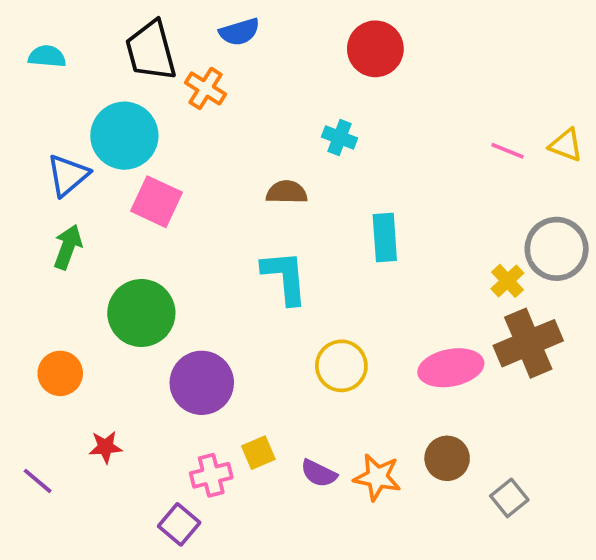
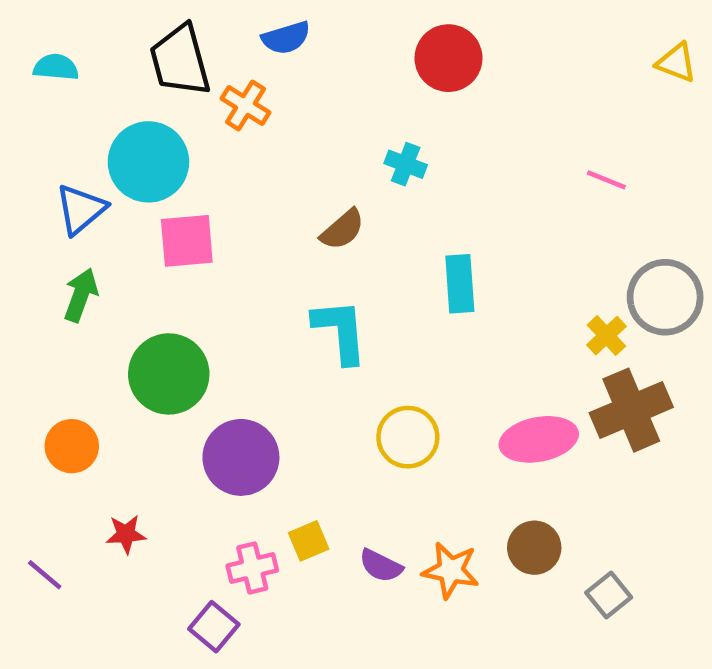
yellow triangle: (566, 145) -> (676, 63), moved
brown semicircle: (287, 192) -> (342, 230), turned 138
pink square: (156, 202) -> (187, 241), turned -30

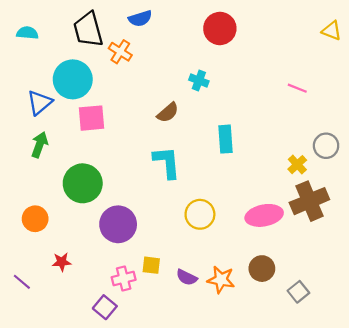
gray circle: (665, 297) -> (326, 146), size x0.7
yellow square: (309, 541) -> (151, 265), turned 30

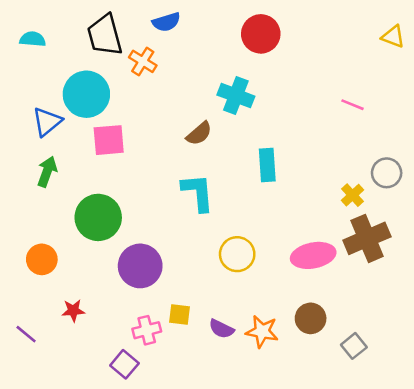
cyan cross: (199, 80) -> (236, 96), size x1.5

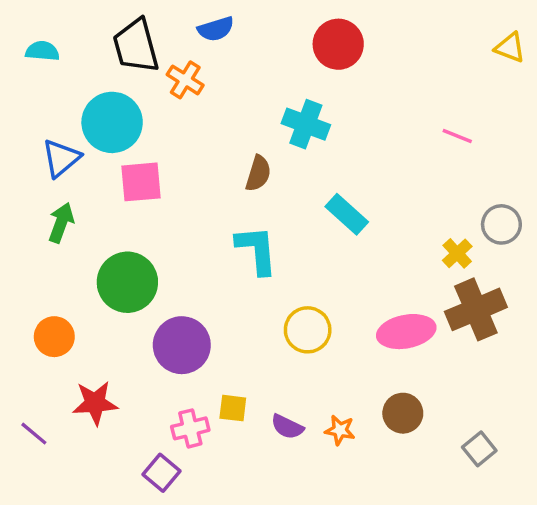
brown semicircle: (199, 134) -> (258, 173), turned -32
cyan rectangle: (267, 165) -> (347, 214), turned -44
red star: (73, 311) -> (95, 403), size x1.5
orange star: (262, 331) -> (340, 430), size x0.7
gray square: (354, 346) -> (479, 449), moved

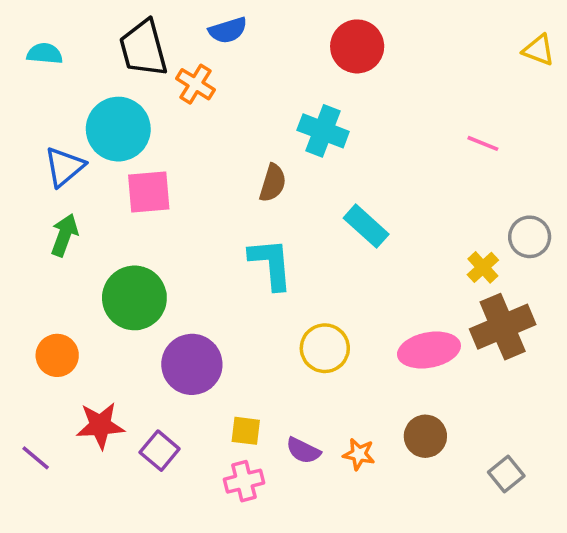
pink cross: (190, 428) -> (244, 481), moved
purple square: (161, 473) -> (160, 451), moved

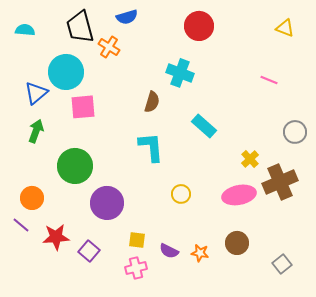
yellow triangle: (539, 50) -> (285, 28), moved
yellow cross: (483, 267) -> (250, 159), moved
yellow circle: (325, 348) -> (181, 194), size x0.7
purple line: (36, 458) -> (21, 225), moved

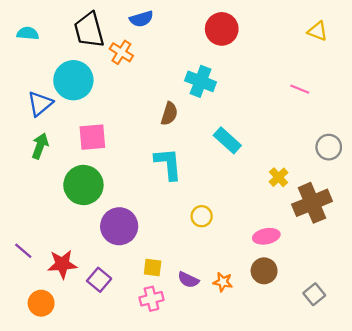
pink square: (83, 107) -> (92, 137), moved
pink ellipse: (239, 195) -> (266, 236), moved, size x0.7
orange circle: (32, 198) -> (41, 303), moved

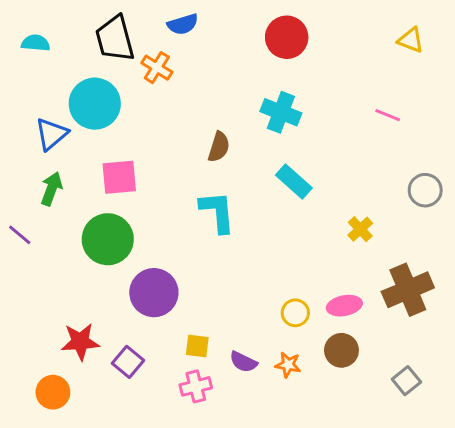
cyan cross: (201, 81) -> (281, 112), moved
brown cross: (312, 203) -> (408, 290), moved
yellow circle: (202, 216) -> (295, 313), moved
purple line: (23, 251) -> (20, 235), moved

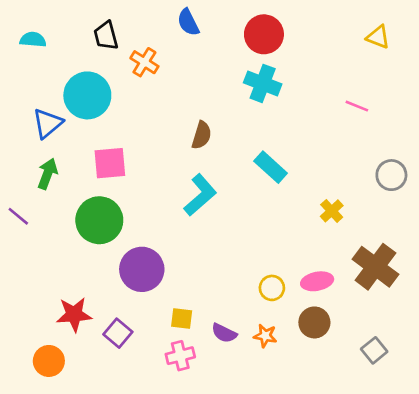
blue semicircle: (183, 24) -> (188, 22), moved, turned 80
black trapezoid: (115, 39) -> (106, 36), size x0.7
cyan cross: (281, 112) -> (263, 83), moved
cyan L-shape: (217, 212) -> (200, 195), turned 54
brown cross: (408, 290) -> (375, 267), turned -30

